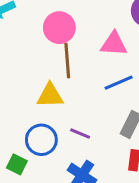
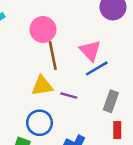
pink triangle: (114, 44) -> (90, 51), moved, turned 50
purple line: (80, 133) -> (69, 96), moved

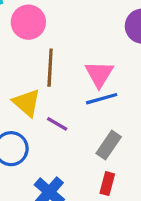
pink circle: (43, 29) -> (28, 22), moved
yellow triangle: (42, 86) -> (27, 103), turned 35

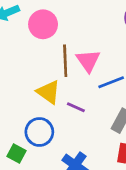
pink triangle: (99, 74) -> (88, 61), moved

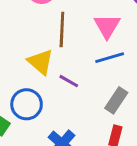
pink triangle: (88, 61) -> (107, 26), moved

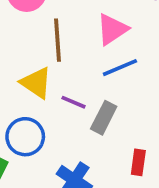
pink triangle: (107, 26) -> (112, 29), turned 32
gray rectangle: (116, 100) -> (104, 118), moved

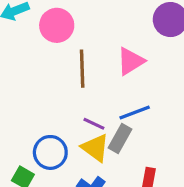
blue line: (120, 68) -> (135, 113), moved
yellow triangle: (36, 83) -> (95, 148), moved

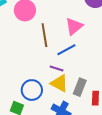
blue line: (135, 113) -> (66, 50), moved
gray rectangle: (120, 139) -> (80, 87), moved

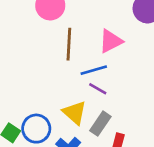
purple line: (57, 68) -> (98, 89), moved
blue circle: (32, 90) -> (36, 129), moved

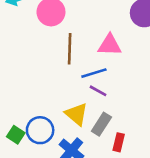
pink triangle: (111, 41) -> (110, 45), turned 30

